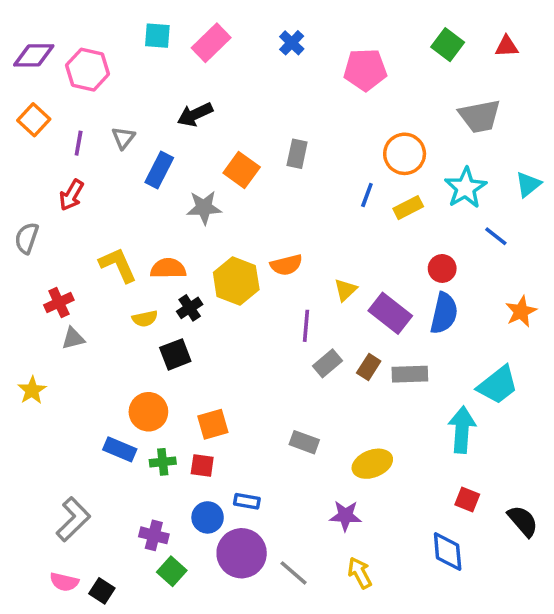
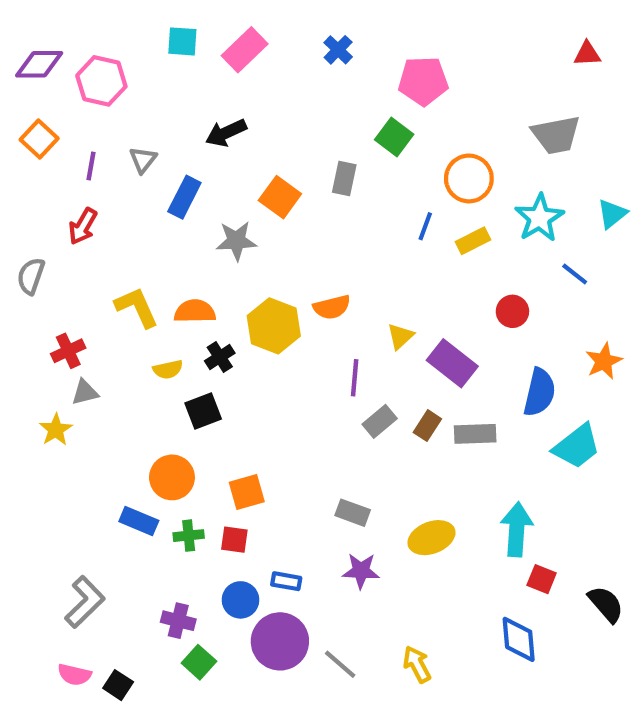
green square: (448, 45) -> (394, 137), moved
blue semicircle: (444, 313) -> (539, 392), moved
yellow star: (32, 390) -> (56, 430), moved
cyan arrow: (462, 430) -> (517, 529), moved
purple star: (345, 516) -> (361, 571), moved

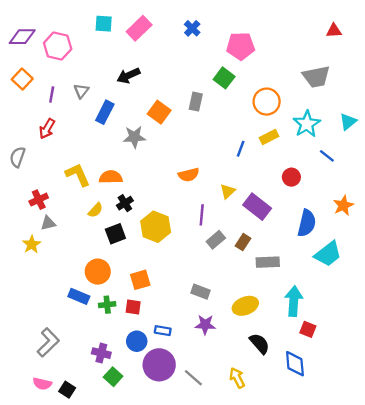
blue line: (425, 226) -> (241, 149), moved
yellow hexagon: (274, 326) -> (156, 227), moved
yellow semicircle: (168, 369) -> (95, 210), turned -35
gray rectangle: (475, 434) -> (268, 262), moved
black semicircle: (606, 604) -> (260, 344), moved

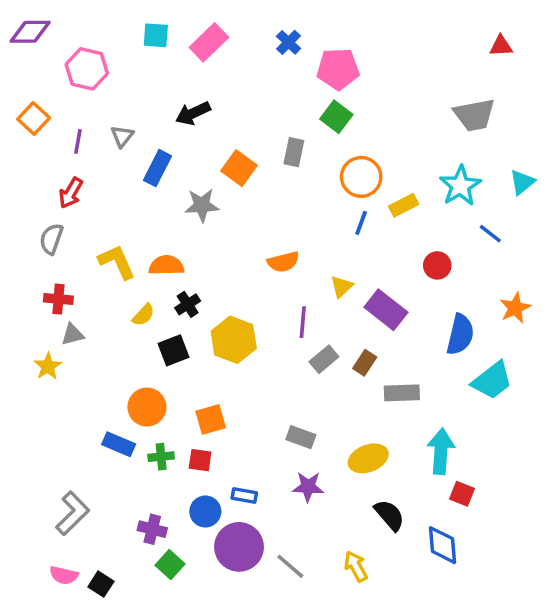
purple diamond: (22, 37) -> (30, 32), moved
pink pentagon: (241, 46) -> (338, 69), moved
orange circle: (267, 102) -> (361, 177), moved
gray semicircle: (17, 157) -> (51, 239), moved
red cross: (39, 200) -> (58, 299), turned 30

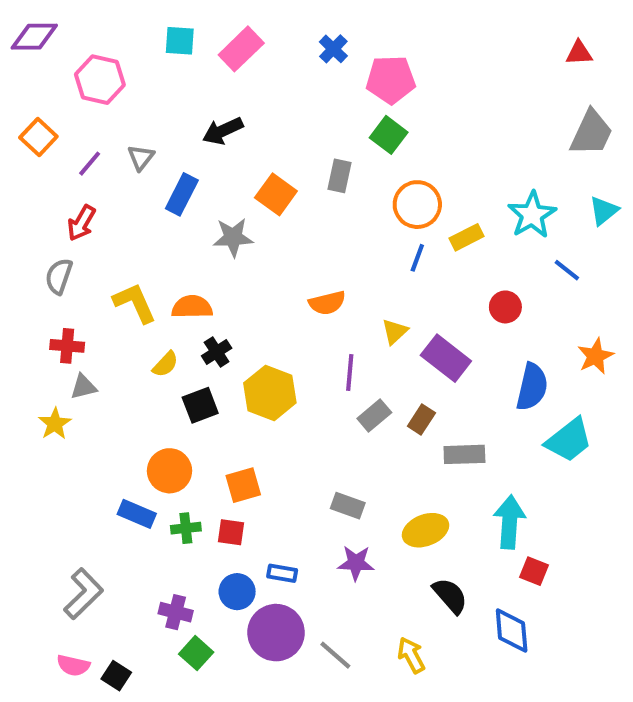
gray trapezoid: (474, 115) -> (591, 133), moved, turned -54
purple line: (78, 142) -> (90, 164), turned 30

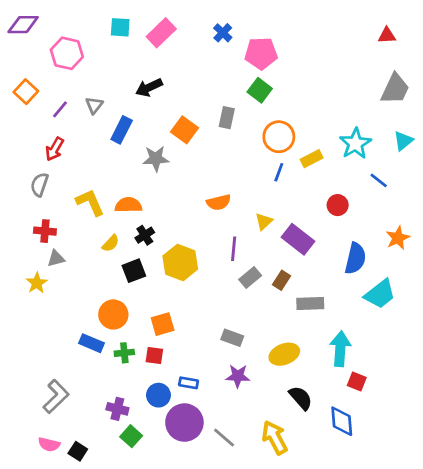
yellow arrow: (411, 655) -> (275, 438), size x1.4

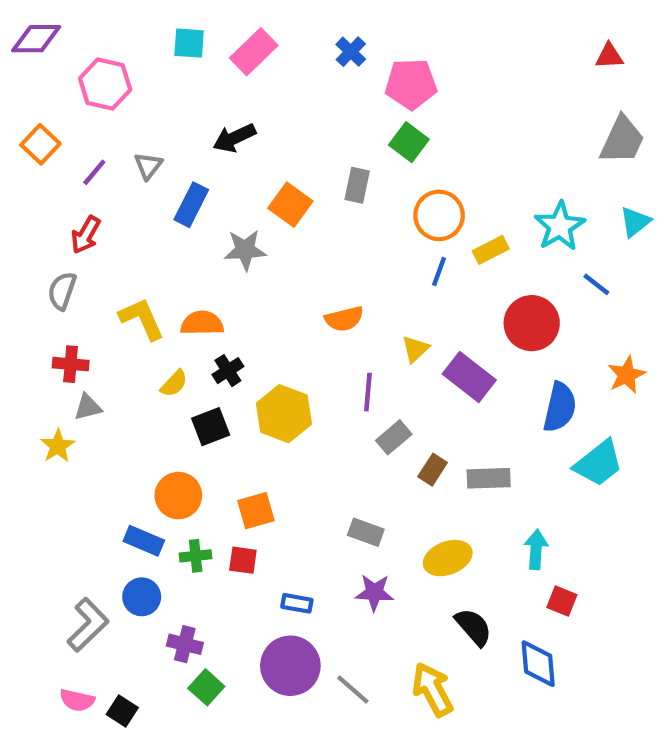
red circle: (338, 205) -> (532, 323), size x1.6
brown rectangle: (282, 280) -> (433, 470), moved
cyan arrow: (340, 349) -> (536, 549), size x0.7
blue circle: (158, 395) -> (142, 597), moved

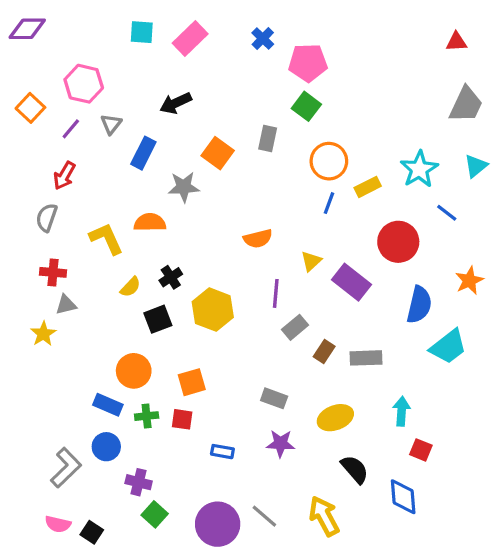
pink hexagon: (105, 84) -> (84, 84), moved
orange semicircle: (202, 323) -> (150, 222), moved
purple circle: (290, 666) -> (218, 524), moved

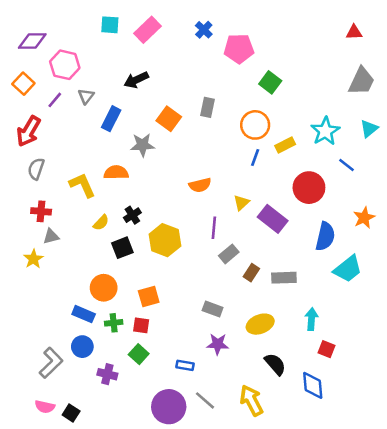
purple diamond: (27, 29) -> (32, 41), moved
green square: (306, 106) -> (270, 82), moved
red arrow: (64, 176) -> (28, 131), moved, size x1.4
blue rectangle: (222, 452) -> (185, 365), moved
green square: (155, 514) -> (139, 354), moved

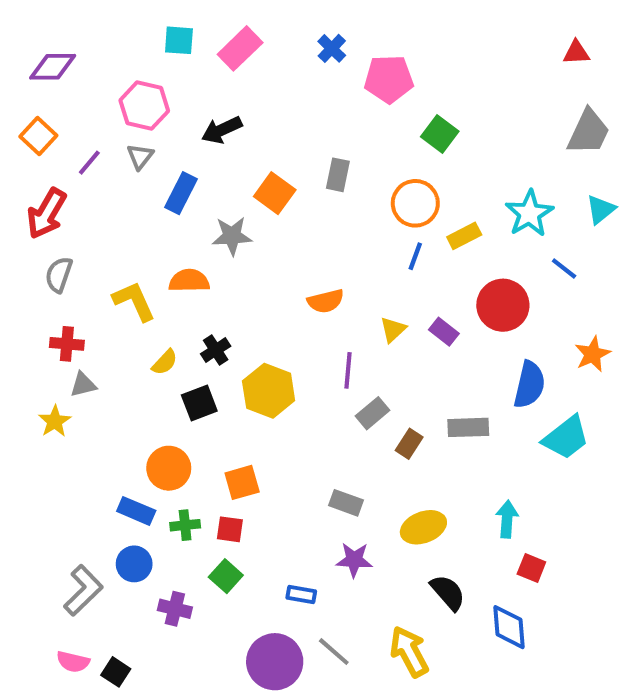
pink hexagon: (65, 65) -> (144, 106), moved
purple rectangle: (273, 219) -> (444, 332), moved, size x0.6
gray rectangle: (284, 278) -> (468, 427), moved

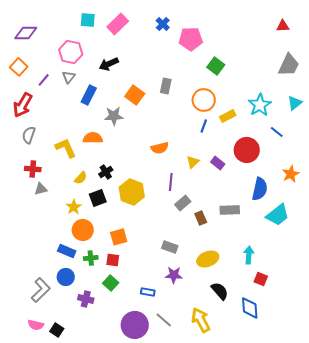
yellow star: (55, 421) -> (74, 207), moved
brown rectangle: (409, 444) -> (201, 218), turned -56

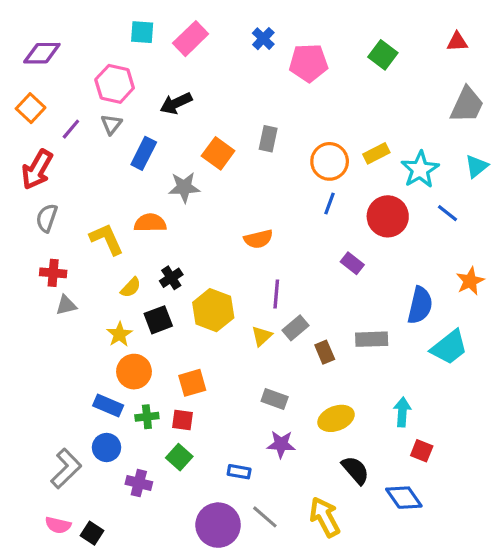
green square: (216, 66) -> (383, 55), moved
yellow rectangle: (228, 116) -> (376, 153), moved
red circle: (247, 150) -> (388, 216), moved
yellow triangle: (193, 162) -> (262, 336), moved
blue diamond: (250, 308) -> (404, 498), turned -30

